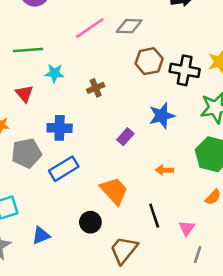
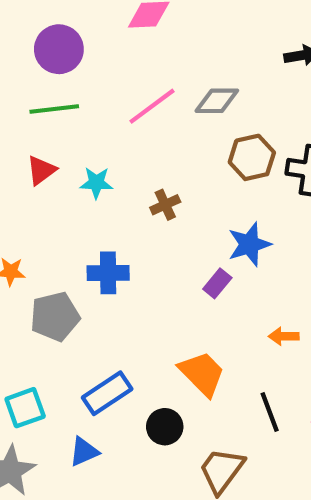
green line: (28, 50) -> (54, 109), moved
red triangle: (24, 94) -> (41, 170), moved, turned 36
blue star: (162, 116) -> (249, 244), moved
blue rectangle: (64, 169) -> (107, 393), moved

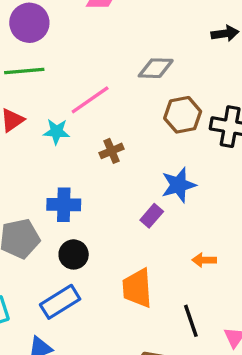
pink line: (152, 106) -> (90, 100), moved
orange trapezoid: (202, 374) -> (137, 288), turned -141
black circle: (165, 427) -> (74, 254), moved

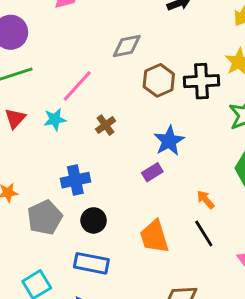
purple rectangle: (152, 216) -> (152, 172), turned 30
orange arrow: (204, 260) -> (206, 200), turned 60
blue rectangle: (60, 302) -> (91, 263), turned 56
black line: (191, 321) -> (204, 234), moved

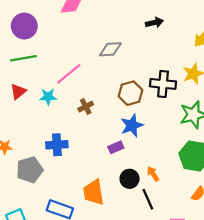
brown hexagon: (159, 80) -> (130, 93), moved
black circle: (94, 220) -> (130, 179), moved
orange trapezoid: (154, 237) -> (94, 192), moved

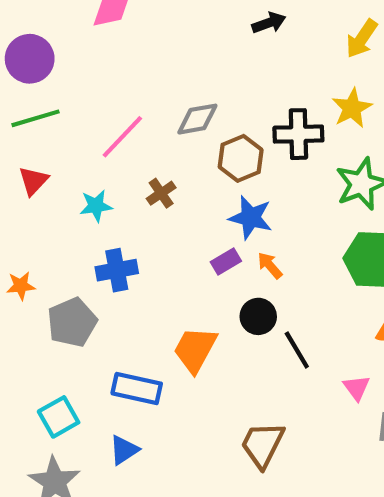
gray diamond: (110, 49) -> (197, 119), moved
cyan star: (48, 97) -> (96, 206), moved
blue star: (132, 125) -> (251, 218), turned -30
orange arrow: (153, 174) -> (270, 265), moved
orange trapezoid: (94, 192) -> (195, 350), turned 44

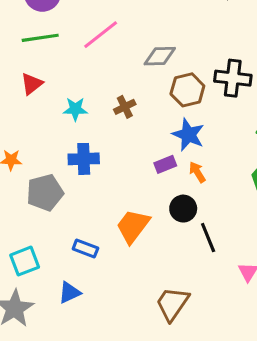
pink line: (122, 137) -> (101, 35), moved
blue rectangle: (137, 389) -> (85, 249), size x0.7

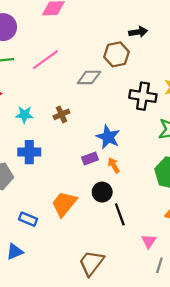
brown hexagon: (187, 90) -> (116, 54), moved

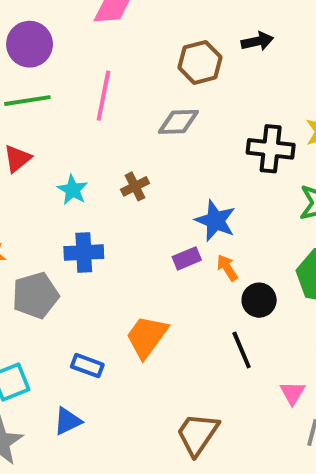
brown hexagon: (116, 54) -> (200, 62), moved
pink line: (45, 60) -> (103, 96), turned -40
cyan star: (24, 115) -> (73, 190), turned 30
black circle: (102, 192) -> (259, 300), moved

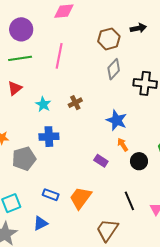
gray diamond: (178, 122) -> (114, 69), moved, turned -45
purple rectangle: (187, 258) -> (101, 161), moved, turned 56
orange trapezoid: (147, 337) -> (80, 198), moved
black line: (242, 350) -> (129, 201), moved

